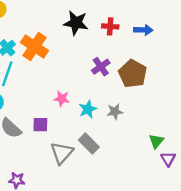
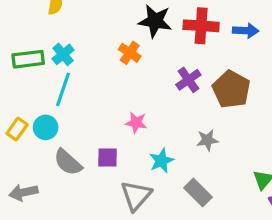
red cross: (110, 26) -> (201, 26), size x1.5
orange cross: (34, 47) -> (130, 53), moved, size x0.6
cyan star: (88, 109) -> (161, 161), moved
gray rectangle: (89, 144) -> (198, 192), moved

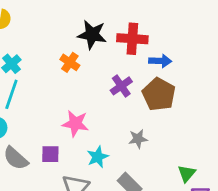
blue arrow: (246, 31) -> (160, 61), moved
pink star: (136, 123) -> (75, 124), size x1.4

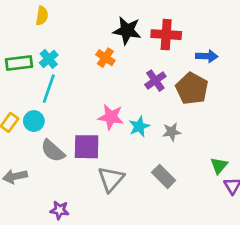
blue arrow: (160, 61) -> (207, 56), moved
purple square: (50, 154) -> (87, 147), size x1.5
cyan star: (98, 157) -> (139, 126), moved

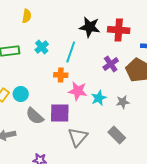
orange cross: (105, 58) -> (61, 75), moved, turned -32
cyan cross: (49, 59) -> (42, 47), moved
cyan line: (49, 89) -> (71, 52), moved

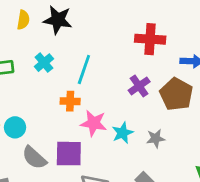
black star: (90, 27) -> (58, 20), moved

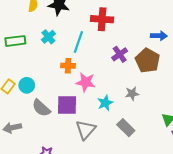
red cross: (150, 39) -> (102, 19), moved
cyan star: (123, 133) -> (105, 103), moved

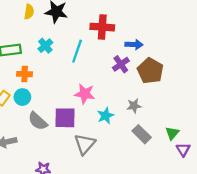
blue arrow: (159, 36) -> (134, 45), moved
orange cross: (68, 66) -> (25, 74), moved
gray rectangle: (126, 128) -> (142, 134), moved

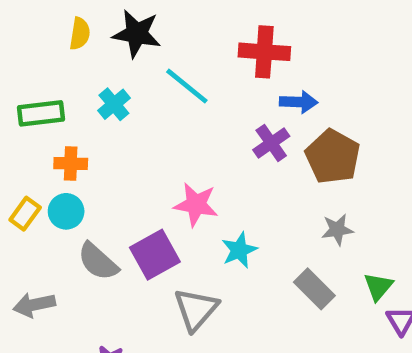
red cross: (102, 27) -> (264, 52), moved
cyan line: (77, 51) -> (187, 86), moved, turned -70
gray star: (134, 106) -> (337, 230), moved
purple square: (65, 118) -> (155, 255), turned -30

